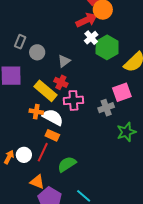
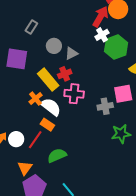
red arrow: (87, 20) -> (100, 17), turned -45
gray circle: (37, 52) -> (54, 46), moved
red cross: (61, 82) -> (65, 74), turned 32
orange cross: (36, 112) -> (36, 99), turned 32
orange triangle: (37, 182) -> (25, 168), turned 35

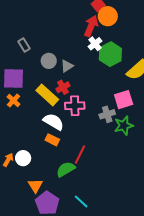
gray rectangle: (31, 27) -> (24, 45), turned -56
orange cross: (36, 99) -> (13, 101), moved
green star: (121, 134) -> (124, 126), moved
red line: (35, 140) -> (80, 155), moved

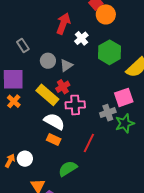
red arrow: (91, 26) -> (63, 24), moved
white cross: (95, 44) -> (81, 38), moved
red line: (80, 155) -> (89, 143), moved

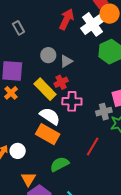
white cross: (81, 38) -> (92, 24), moved, size x1.6
gray rectangle: (23, 45) -> (18, 28), moved
orange rectangle: (54, 140) -> (48, 134), size x1.6
red line: (89, 143) -> (93, 146), moved

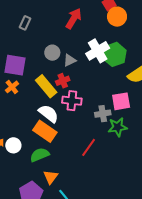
white cross: (92, 24) -> (98, 51), moved
gray rectangle: (18, 28) -> (25, 23), turned 48
green semicircle: (60, 164) -> (40, 155), moved
orange triangle: (28, 179) -> (51, 177), moved

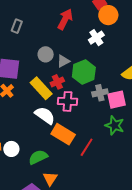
white cross: (98, 51) -> (96, 38), moved, size x0.7
green hexagon: (114, 54) -> (84, 72), moved
gray cross: (103, 114) -> (100, 93), moved
green star: (118, 127) -> (115, 125), turned 30
orange rectangle: (45, 131) -> (63, 134), moved

